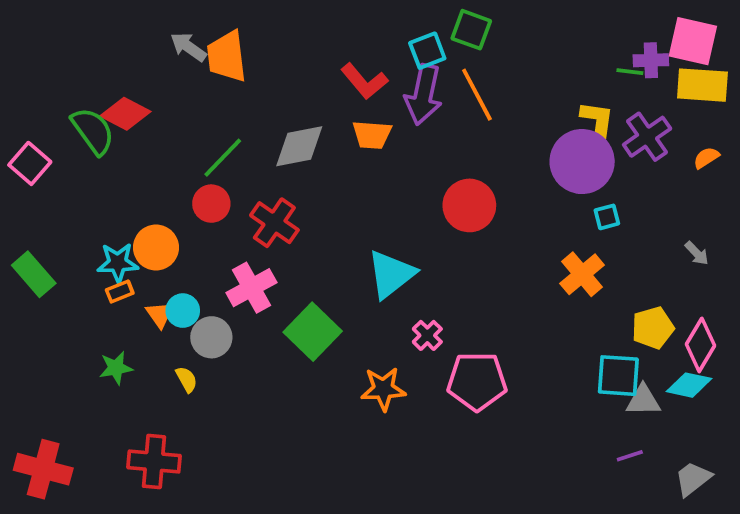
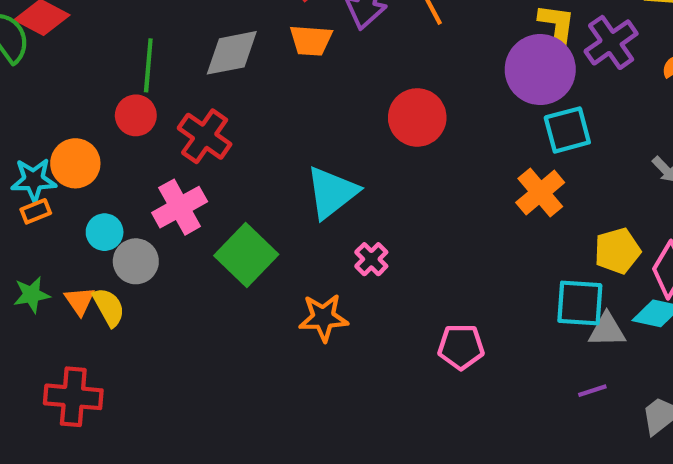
green line: (223, 158) -> (148, 65), turned -39
cyan square: (607, 217) -> (567, 130), size x1.6
orange triangle: (160, 314) -> (80, 301), moved
yellow semicircle: (187, 379) -> (109, 307), size x1.4
pink pentagon: (477, 381) -> (461, 347), moved, size x0.7

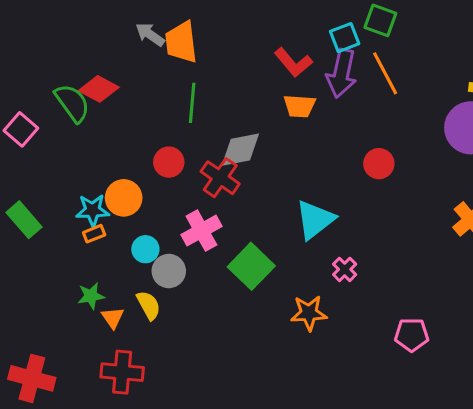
gray diamond: (232, 53) -> (240, 150), moved
green line: (148, 65) -> (192, 103), moved
red circle: (417, 117) -> (379, 164), size x0.7
orange triangle: (80, 301) -> (113, 318), moved

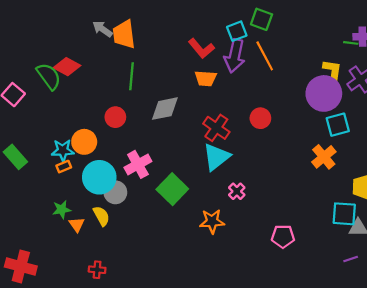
red cross: (220, 178) -> (216, 128), moved
cyan circle: (145, 249) -> (99, 177), size x1.8
red cross: (122, 372) -> (97, 270), moved, size x0.6

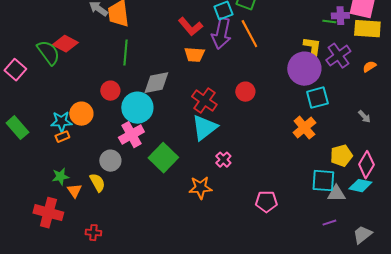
cyan circle: (99, 177) -> (137, 108), moved
red cross: (21, 266) -> (48, 213), moved

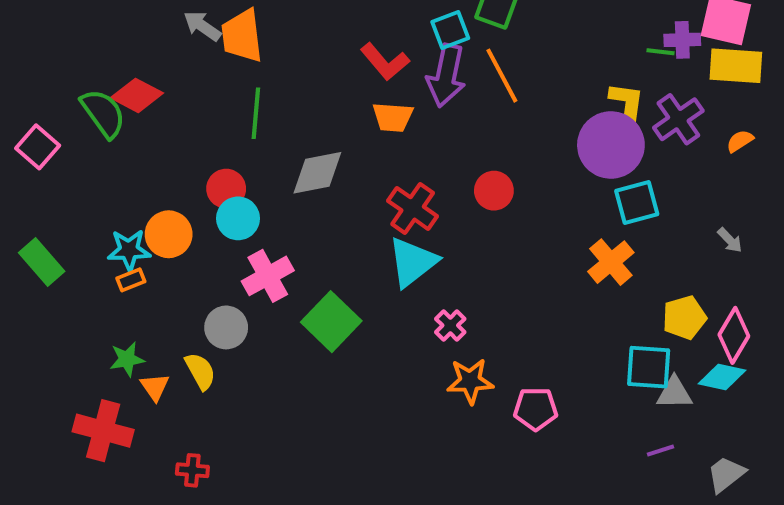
cyan circle: (137, 108) -> (238, 218), moved, size x0.7
orange star: (200, 188) -> (470, 381), moved

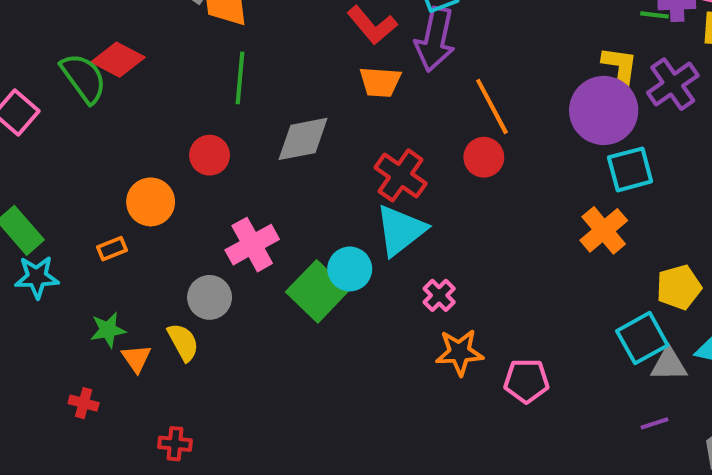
orange line: (502, 76) -> (492, 106), moved
cyan circle: (238, 218) -> (350, 269), moved
cyan star: (129, 250) -> (37, 277), moved
cyan square: (649, 367) -> (642, 338), turned -33
red cross: (103, 431) -> (84, 403), size x0.5

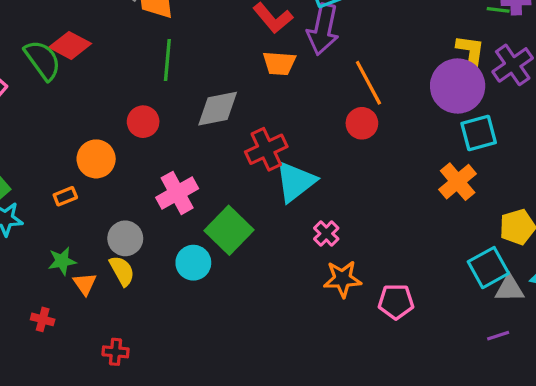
red cross: (401, 175) -> (266, 149), moved, turned 30
cyan circle: (350, 269) -> (193, 263), moved
gray circle: (210, 297) -> (125, 238), moved

